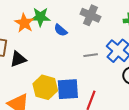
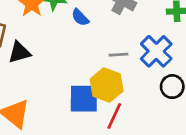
yellow hexagon: (45, 87) -> (107, 85), moved

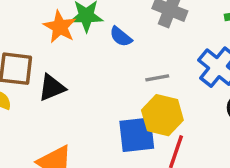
gray line: (118, 55) -> (157, 78), moved

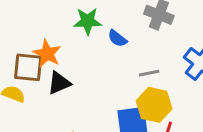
orange star: (60, 27) -> (47, 54), moved

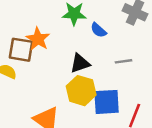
black triangle: (59, 83) -> (80, 63), moved
yellow hexagon: (154, 105) -> (81, 91), moved

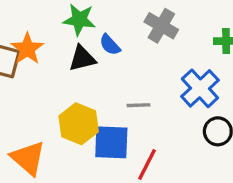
gray line: (123, 61) -> (139, 105), moved
black triangle: (80, 63) -> (82, 58), moved

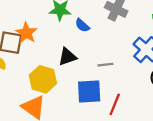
black triangle: (82, 58) -> (67, 57), moved
yellow hexagon: (79, 124) -> (43, 79), moved

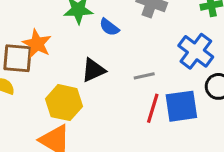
blue square: (89, 92) -> (181, 106), moved
red line: (115, 104) -> (153, 108), moved

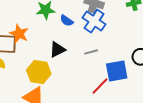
blue cross: (196, 51) -> (94, 21), moved
red line: (153, 108) -> (100, 86), moved, turned 30

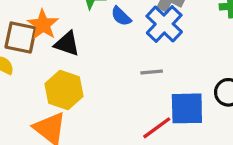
black triangle: (57, 50) -> (67, 44), moved, turned 36

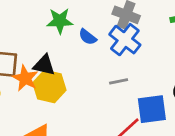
orange star: (43, 25) -> (25, 78), moved
yellow hexagon: (64, 90) -> (49, 86), moved

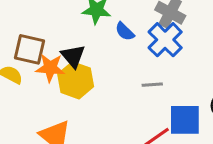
black triangle: (44, 65) -> (73, 56), turned 30
orange star: (25, 78) -> (50, 68), turned -30

